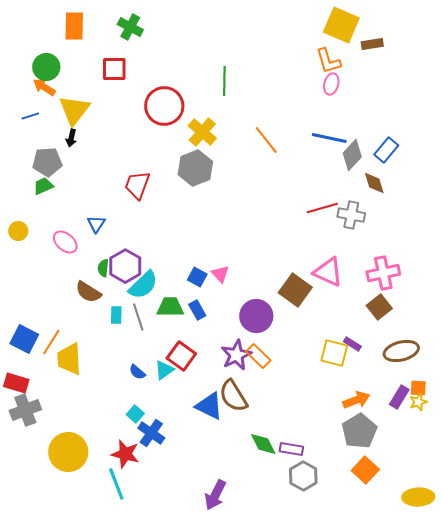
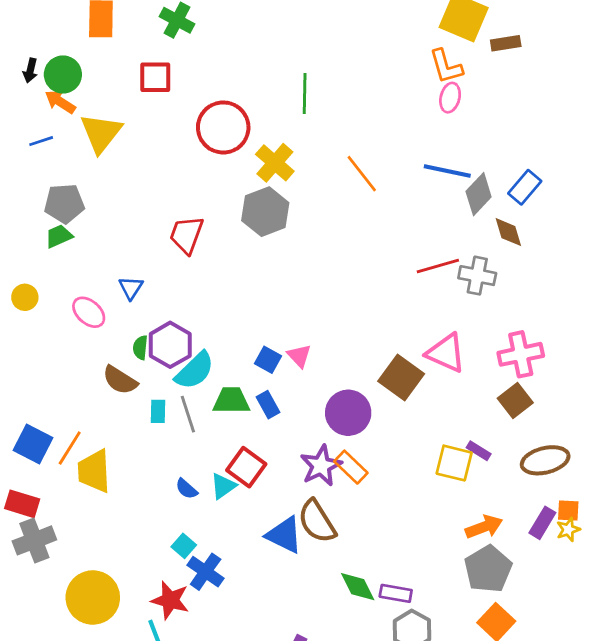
black arrow: (71, 138) -> (30, 70), moved

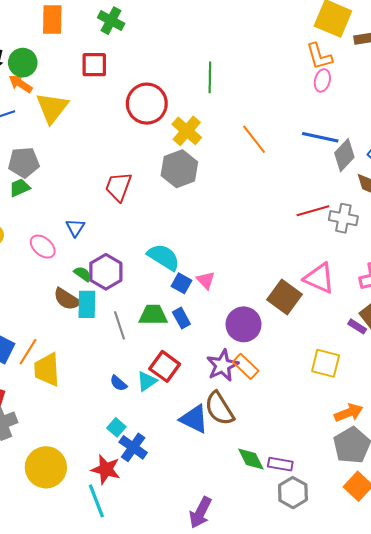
green semicircle: (140, 348) -> (83, 274), turned 120
cyan semicircle: (195, 371) -> (164, 257), moved, turned -104
cyan rectangle: (158, 411) -> (87, 304), moved, size x1.5
purple rectangle: (479, 451) -> (357, 326), moved

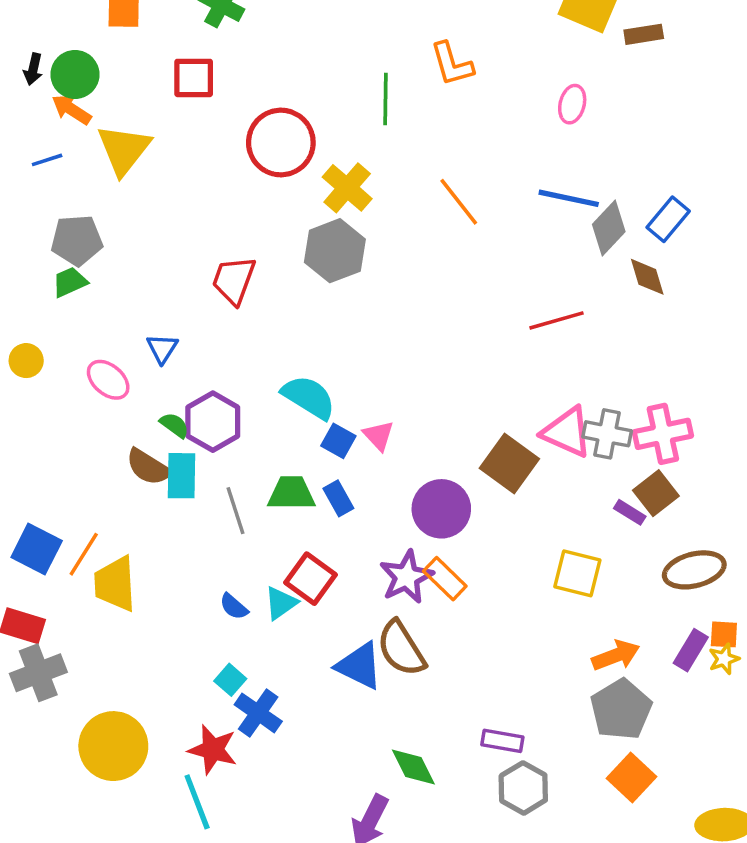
orange L-shape: (319, 56) -> (452, 64), moved
gray cross: (343, 218) -> (607, 434), moved
green diamond: (251, 459) -> (413, 767), moved

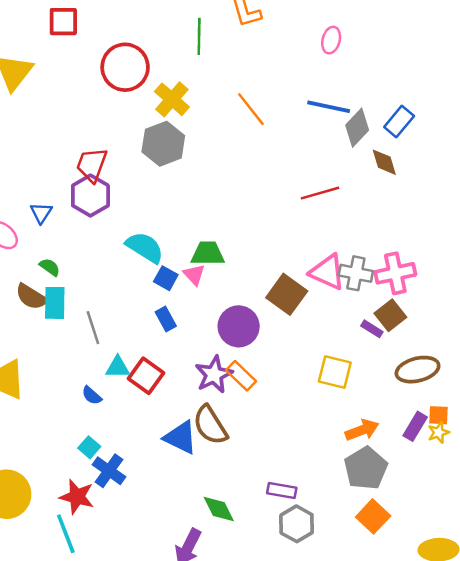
purple hexagon: (213, 422) -> (90, 196), moved
green trapezoid: (291, 493) -> (208, 254), moved
cyan triangle: (281, 603) -> (118, 367), moved, turned 35

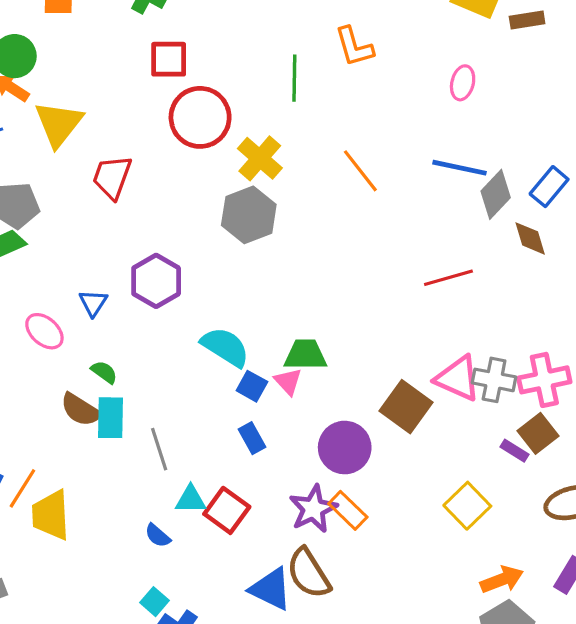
red square: (63, 22) -> (169, 59), moved
red trapezoid: (92, 165) -> (112, 177), moved
yellow square: (335, 372) -> (467, 506), turned 32

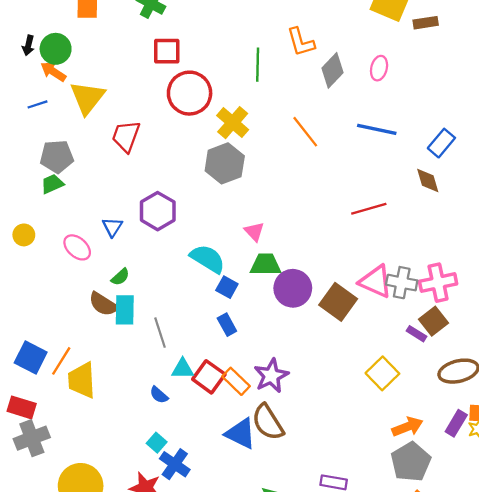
gray diamond: (496, 194) -> (332, 70), moved
green semicircle: (104, 372) -> (120, 277), turned 102
pink triangle: (288, 381) -> (254, 232), moved
purple circle: (345, 448) -> (293, 288), moved
orange rectangle: (348, 510) -> (236, 381), moved

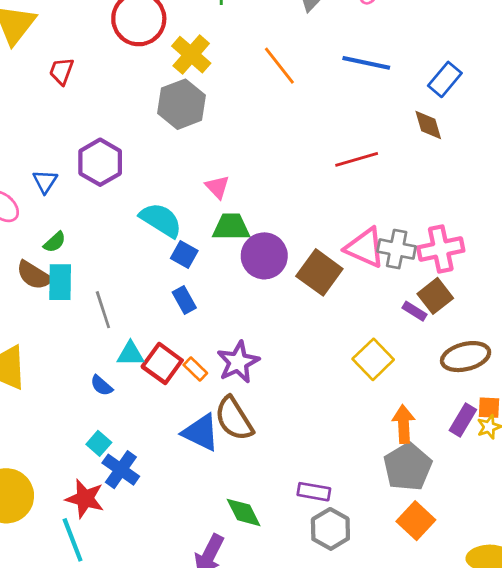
red trapezoid: (126, 136) -> (62, 71), size x0.7
orange rectangle: (236, 381) -> (195, 369), size x0.7
orange arrow: (407, 427) -> (404, 424), turned -72

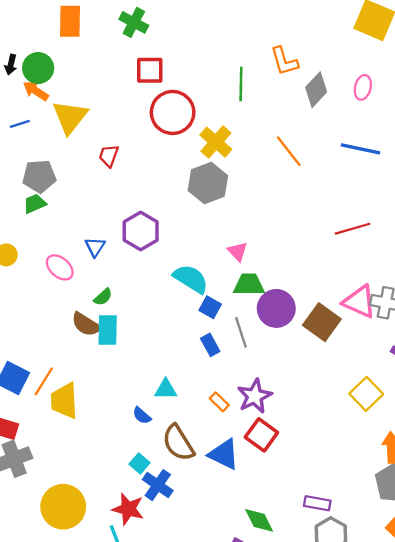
gray line: (103, 310) -> (241, 332), moved
red square: (162, 363) -> (261, 435), moved
brown semicircle: (234, 419) -> (178, 443), moved

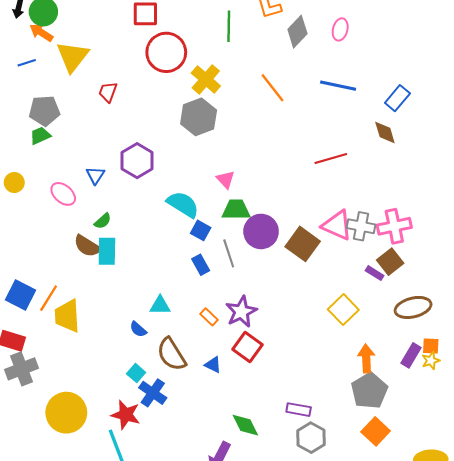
blue triangle: (224, 454) -> (213, 365), size x0.6

